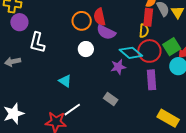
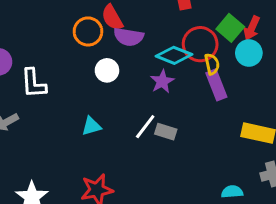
yellow semicircle: (144, 31) -> (212, 64), moved
cyan triangle: (65, 81) -> (91, 126), turned -32
white line: (72, 110) -> (145, 127), moved

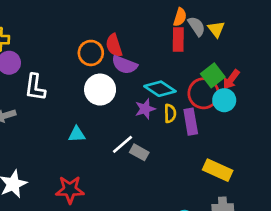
red circle: (200, 44) -> (203, 93), moved
yellow semicircle: (212, 64) -> (170, 113), moved
white circle: (107, 70) -> (100, 90), size x1.5

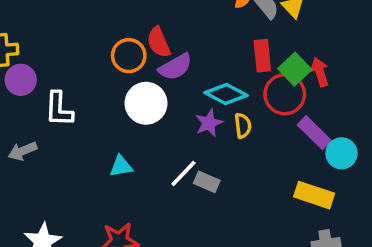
red rectangle: (178, 40) -> (262, 56), moved
purple semicircle: (125, 65) -> (175, 67), turned -45
red arrow: (231, 79) -> (320, 72), turned 132
cyan circle: (224, 100) -> (342, 153), moved
purple rectangle: (191, 122) -> (314, 133), moved, turned -30

